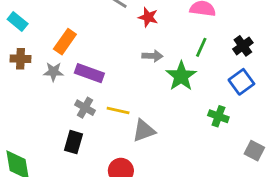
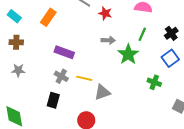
orange rectangle: (65, 42) -> (48, 17), moved
gray star: (53, 72) -> (18, 70), moved

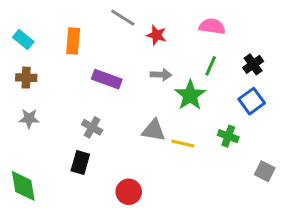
orange rectangle: (48, 17) -> (73, 41), turned -30
purple rectangle: (64, 52) -> (107, 79), moved
yellow line: (84, 78) -> (183, 143), moved
gray triangle: (102, 92) -> (154, 130), moved, turned 30

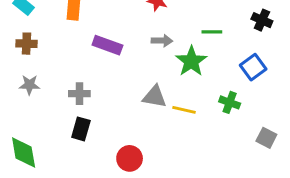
black cross: (253, 64) -> (262, 20), moved, turned -30
green line: (211, 66) -> (212, 32), turned 66
gray cross: (92, 127) -> (79, 94), moved, turned -30

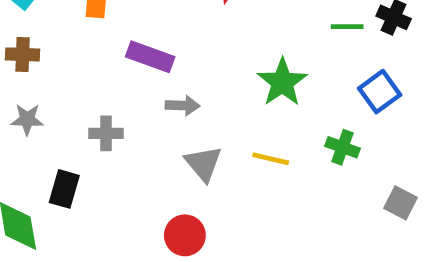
green line: (212, 32) -> (347, 27), moved
gray arrow: (162, 41) -> (183, 105), moved
gray triangle: (155, 97) -> (203, 163), moved, turned 40
black rectangle: (81, 129) -> (64, 189), moved

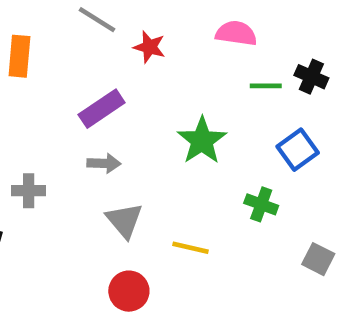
purple rectangle: (150, 57) -> (102, 109), moved, turned -54
yellow line: (271, 159) -> (191, 248), moved
red circle: (185, 235) -> (129, 291), moved

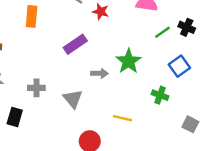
green line: (266, 86) -> (162, 32), turned -35
gray arrow: (104, 163) -> (99, 73), moved
gray triangle: (124, 220) -> (73, 99), moved

